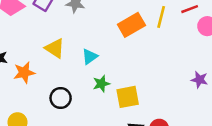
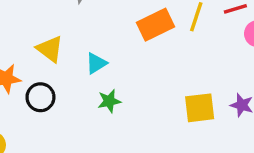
yellow square: (128, 97) -> (200, 108), moved
black circle: (61, 98) -> (40, 97), moved

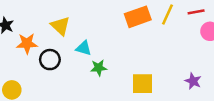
cyan triangle: (96, 63) -> (84, 48), moved, turned 42
yellow square: (200, 108) -> (142, 84), moved

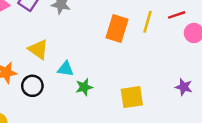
orange rectangle: (138, 17) -> (117, 29), turned -45

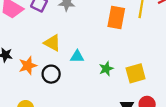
green star: (84, 87) -> (106, 69), moved

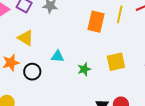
yellow triangle: (52, 43) -> (26, 38), moved
yellow square: (136, 73) -> (116, 62), moved

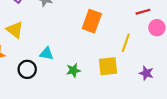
yellow line: (120, 14) -> (126, 43), moved
black circle: (32, 72) -> (27, 69), moved

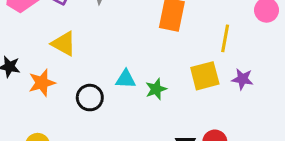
cyan triangle: (47, 53) -> (126, 79), moved
purple star: (146, 73) -> (242, 79), moved

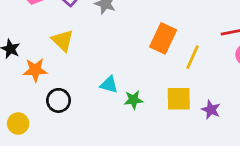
yellow line: (225, 38) -> (193, 57), moved
black circle: (90, 98) -> (59, 100), moved

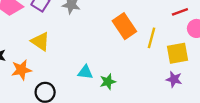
orange rectangle: (163, 38) -> (124, 26), turned -50
yellow square: (179, 99) -> (178, 53), moved

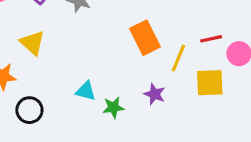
red line: (180, 12) -> (211, 39), moved
purple star: (174, 79) -> (155, 94), moved

